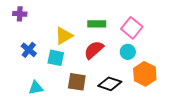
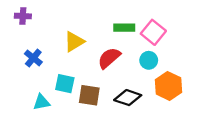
green rectangle: (97, 24) -> (124, 28), moved
cyan square: (56, 58) -> (65, 84), moved

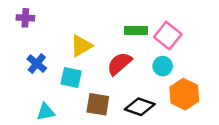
cyan square: (65, 84) -> (71, 78), moved

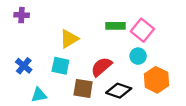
blue cross: (37, 64) -> (24, 66), moved
red semicircle: (119, 64) -> (101, 67), moved

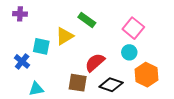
green rectangle: (115, 26) -> (87, 20), moved, turned 36
cyan square: (60, 66) -> (41, 46), moved

